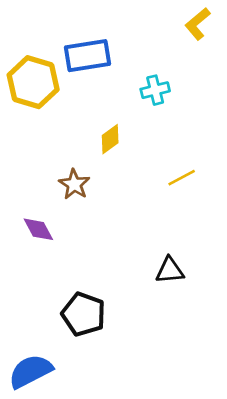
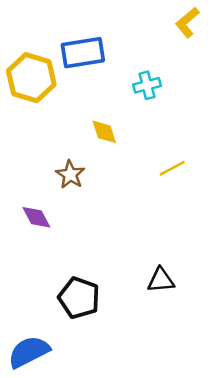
yellow diamond: (110, 139) -> (104, 132), turned -72
black triangle: (170, 270) -> (161, 280), moved

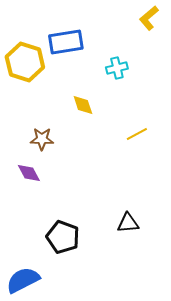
brown star: (70, 175) -> (42, 139), moved, turned -30

